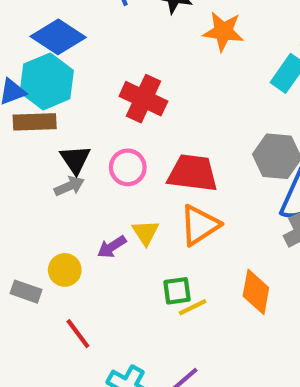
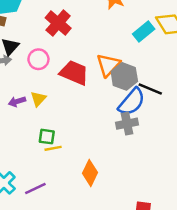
orange triangle: (200, 225) -> (108, 65), moved, turned -30
orange diamond: (256, 292) -> (90, 173), moved

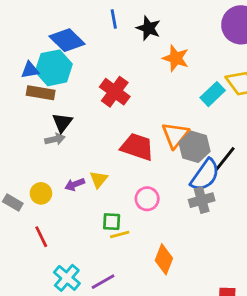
pink circle: (38, 59) -> (147, 199), moved
black line: (150, 89) -> (225, 159), turned -70

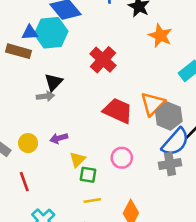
brown rectangle: (41, 93) -> (19, 51), moved
yellow triangle: (99, 179) -> (77, 160), moved
yellow line: (120, 234) -> (92, 200), moved

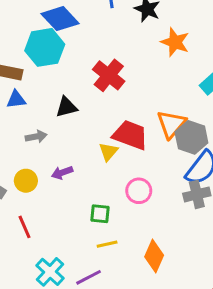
blue triangle: (30, 33) -> (16, 99), moved
black triangle: (54, 82) -> (66, 107), moved, turned 36
gray arrow: (45, 96) -> (36, 137), moved
yellow triangle: (77, 160) -> (108, 152), moved

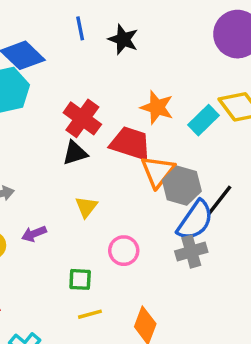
orange star: (175, 42) -> (157, 107), moved
black triangle: (66, 107) -> (75, 153), moved
red trapezoid: (130, 135) -> (130, 143), moved

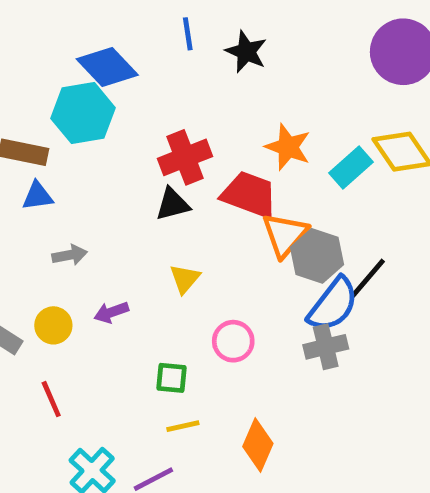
red cross: (82, 118) -> (185, 157), turned 30

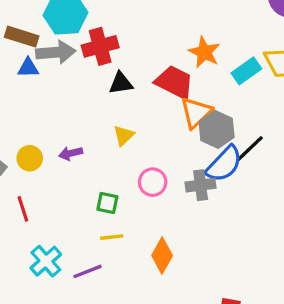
red cross: (185, 157) -> (100, 46), moved
gray arrow: (70, 255) -> (56, 52), moved, size x1.6
gray cross: (326, 347) -> (201, 185), moved

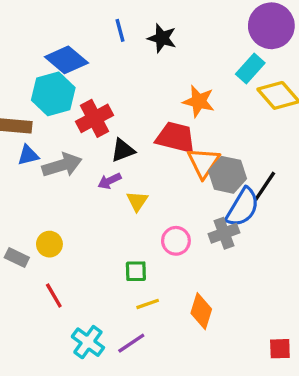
gray arrow: (56, 52) -> (62, 165), moved
cyan rectangle: (246, 71) -> (250, 69), moved
purple arrow: (71, 153) -> (109, 181), moved

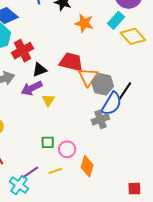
orange star: (199, 101) -> (84, 23), moved
purple arrow: (109, 181) -> (32, 88), size x1.5
pink circle: (176, 241) -> (67, 149), moved
yellow line: (148, 304) -> (55, 171), moved
purple line: (131, 343) -> (30, 172), moved

